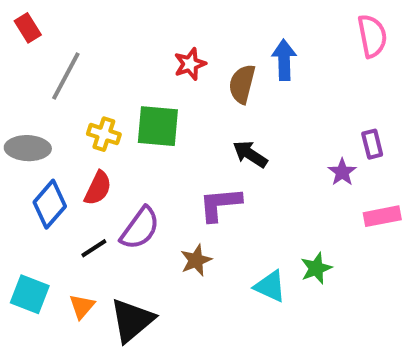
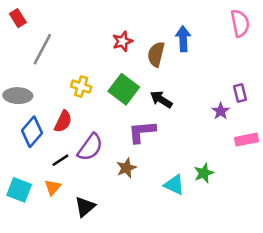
green square: (158, 126) -> (124, 89), moved, turned 32
yellow cross: (104, 134) -> (81, 87), moved
orange triangle: (82, 306) -> (53, 187), moved
black triangle: (132, 320) -> (85, 207), size x0.7

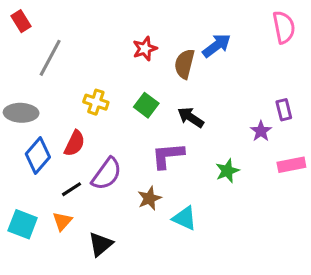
blue arrow: (183, 39) -> (217, 46), turned 55
green square: (124, 89) -> (146, 105), size x0.7
green star: (204, 173) -> (227, 171), moved
cyan triangle: (174, 185) -> (185, 218), moved

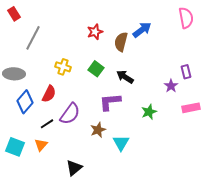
cyan triangle: (185, 218) -> (121, 143), turned 36
black triangle: (101, 244) -> (74, 168), moved

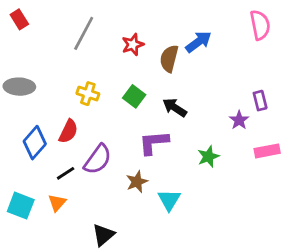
gray line: (33, 38) -> (84, 33), moved
gray ellipse: (14, 74) -> (19, 87), moved

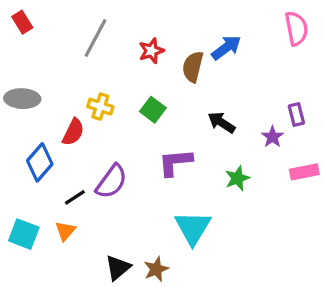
black arrow: (175, 108) -> (221, 122), moved
red semicircle: (68, 131) -> (73, 132), moved
brown star: (137, 182) -> (156, 269), moved
cyan triangle: (169, 200) -> (193, 228), size x1.4

